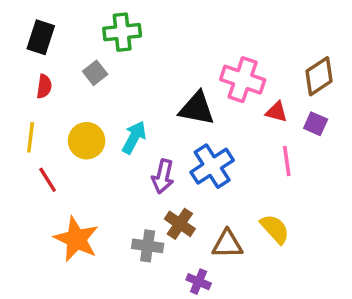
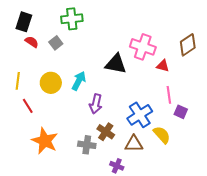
red semicircle: (44, 86) -> (32, 42), moved, turned -64
purple square: (316, 124) -> (181, 112), moved
blue cross: (212, 166) -> (140, 115), moved

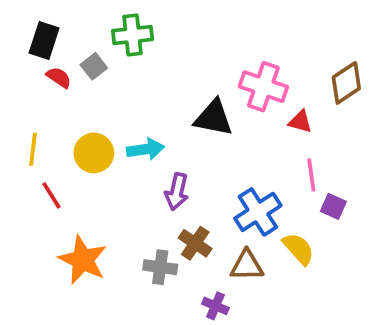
gray square: (56, 43) -> (94, 66), moved
cyan arrow: (79, 81) -> (145, 149), turned 54

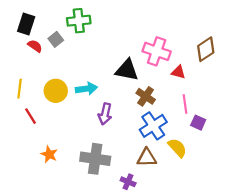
brown cross: (195, 243) -> (146, 96), moved
orange star: (83, 260) -> (49, 154), size x0.6
gray cross: (160, 267) -> (95, 159), size x1.5

